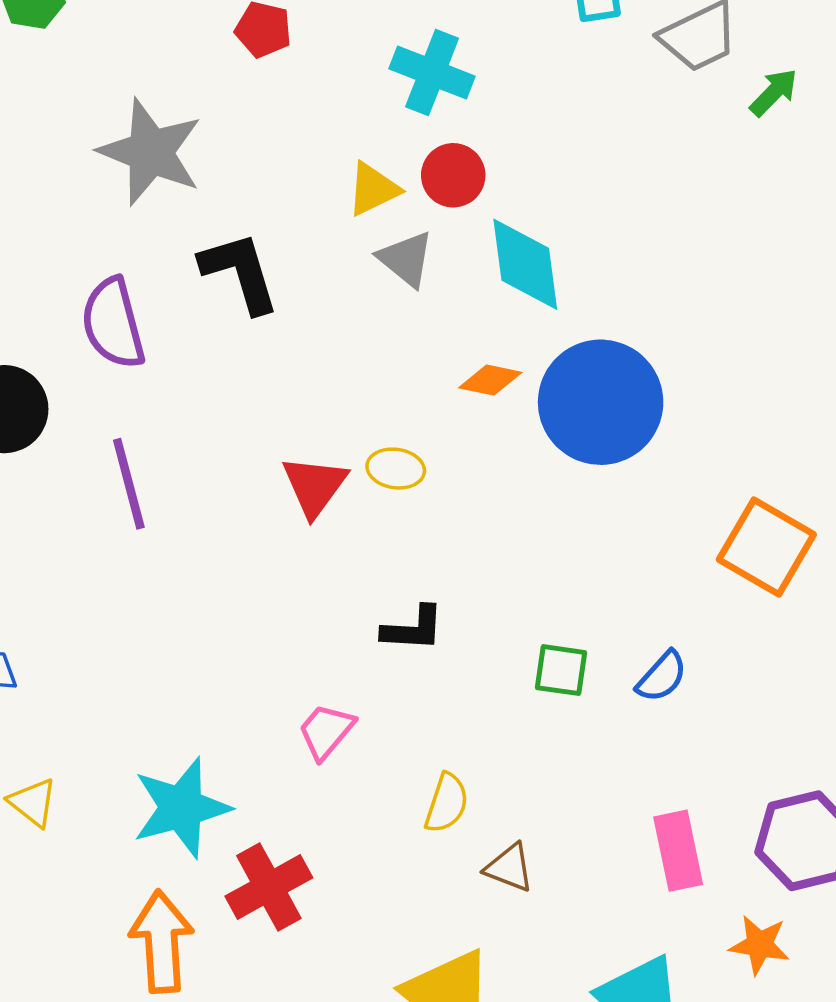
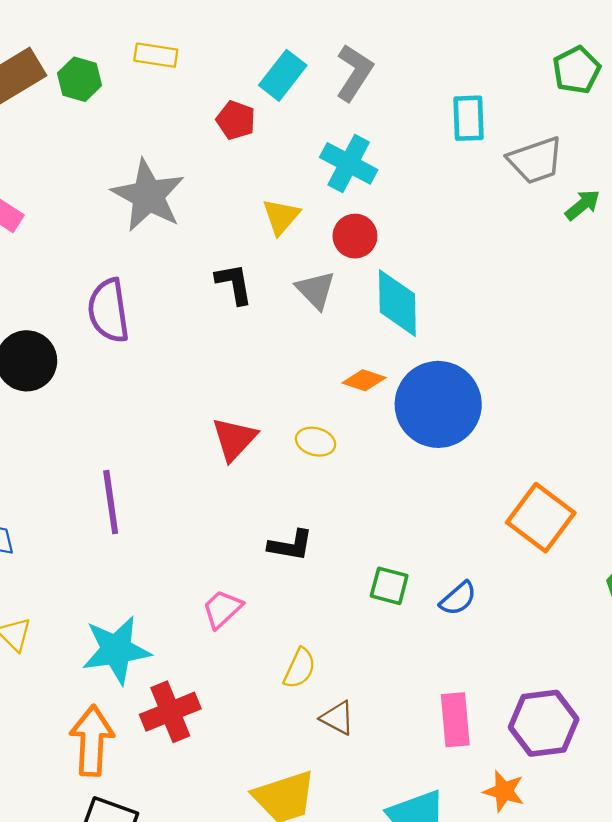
yellow triangle: (373, 189) -> (281, 217), moved, turned -30
black L-shape: (240, 272) -> (234, 284), moved, size x0.7
yellow ellipse: (396, 469) -> (316, 442), moved
purple line: (129, 484) -> (111, 502), moved

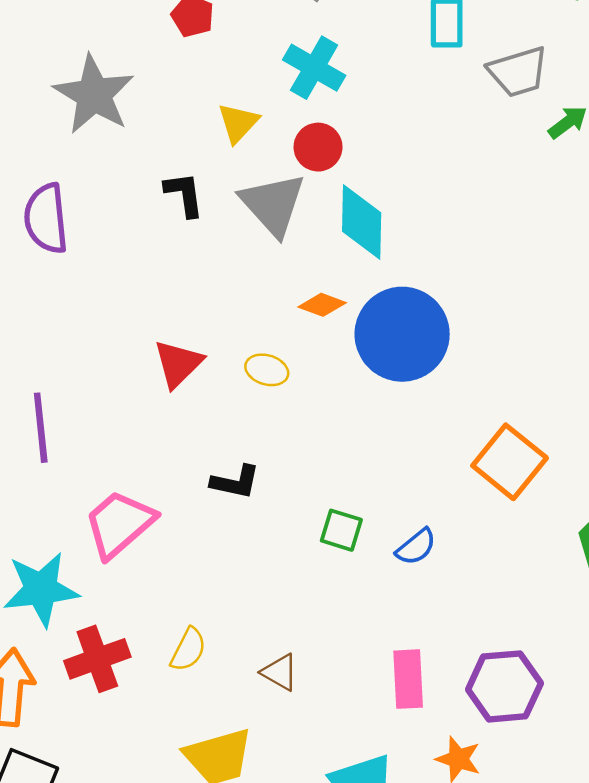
gray triangle: (316, 290) -> (273, 204), size x1.5
pink trapezoid: (222, 609) -> (119, 524), moved, size x1.6
yellow semicircle: (300, 668) -> (188, 650), moved

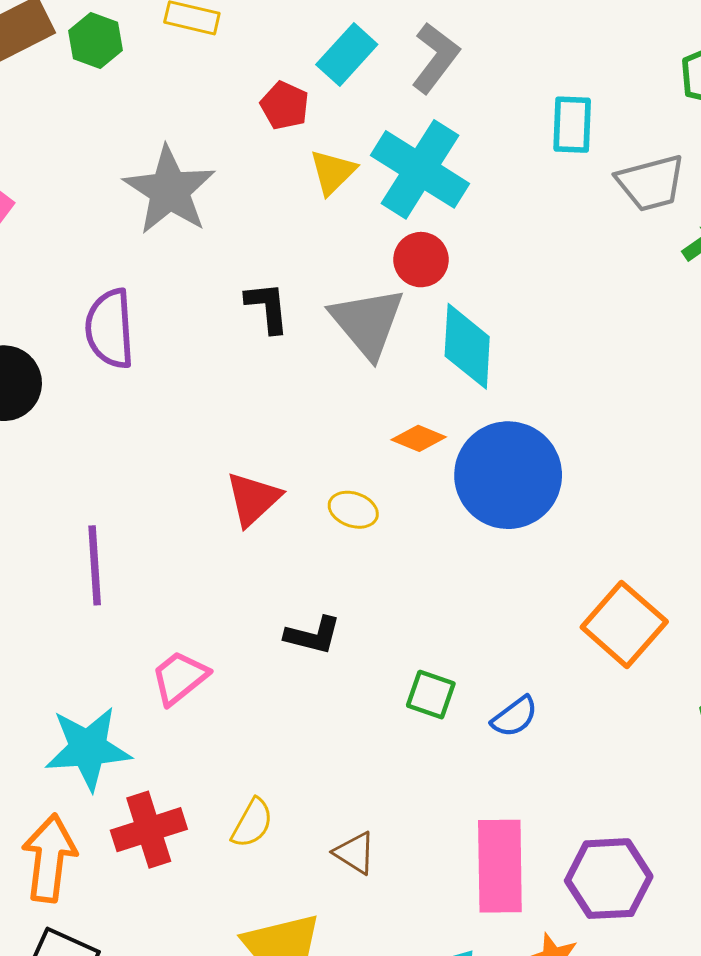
cyan cross: (314, 68) -> (420, 169), size x1.4
yellow triangle: (238, 123) -> (333, 172), moved
pink trapezoid: (119, 524) -> (180, 678), size x0.7
pink rectangle: (408, 679) -> (500, 866), size x1.4

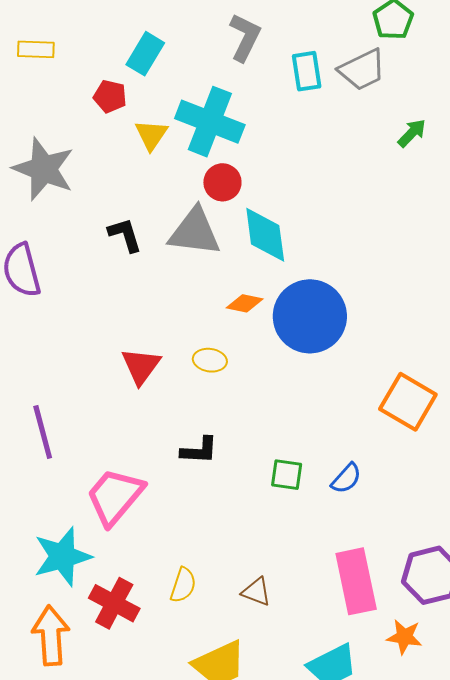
gray L-shape: (435, 58) -> (245, 37), moved
gray trapezoid: (651, 183) -> (362, 70), moved
gray triangle: (367, 322) -> (195, 232), turned -32
pink trapezoid: (180, 678) -> (115, 497), size x1.5
red cross: (149, 830) -> (114, 603), turned -33

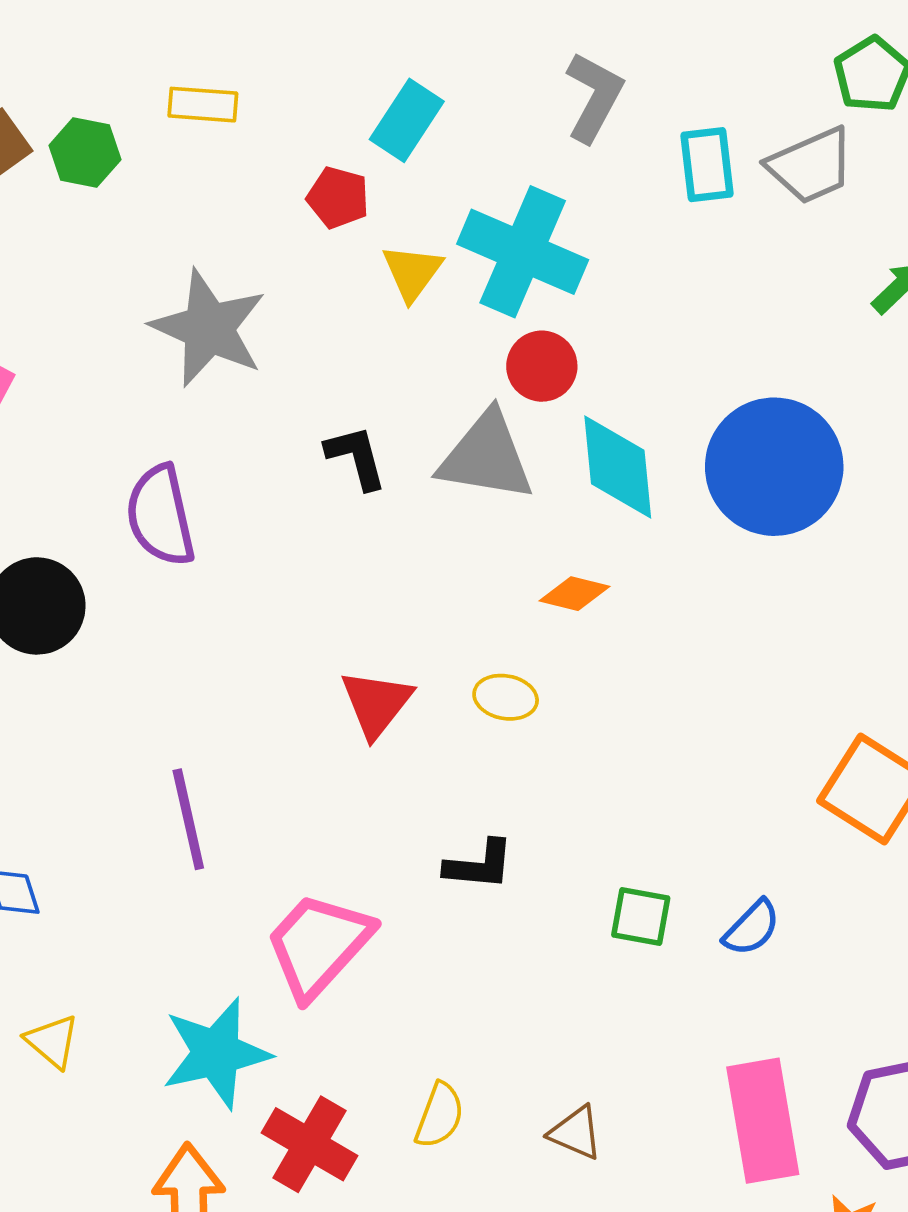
blue circle: (310, 316) -> (774, 467), moved

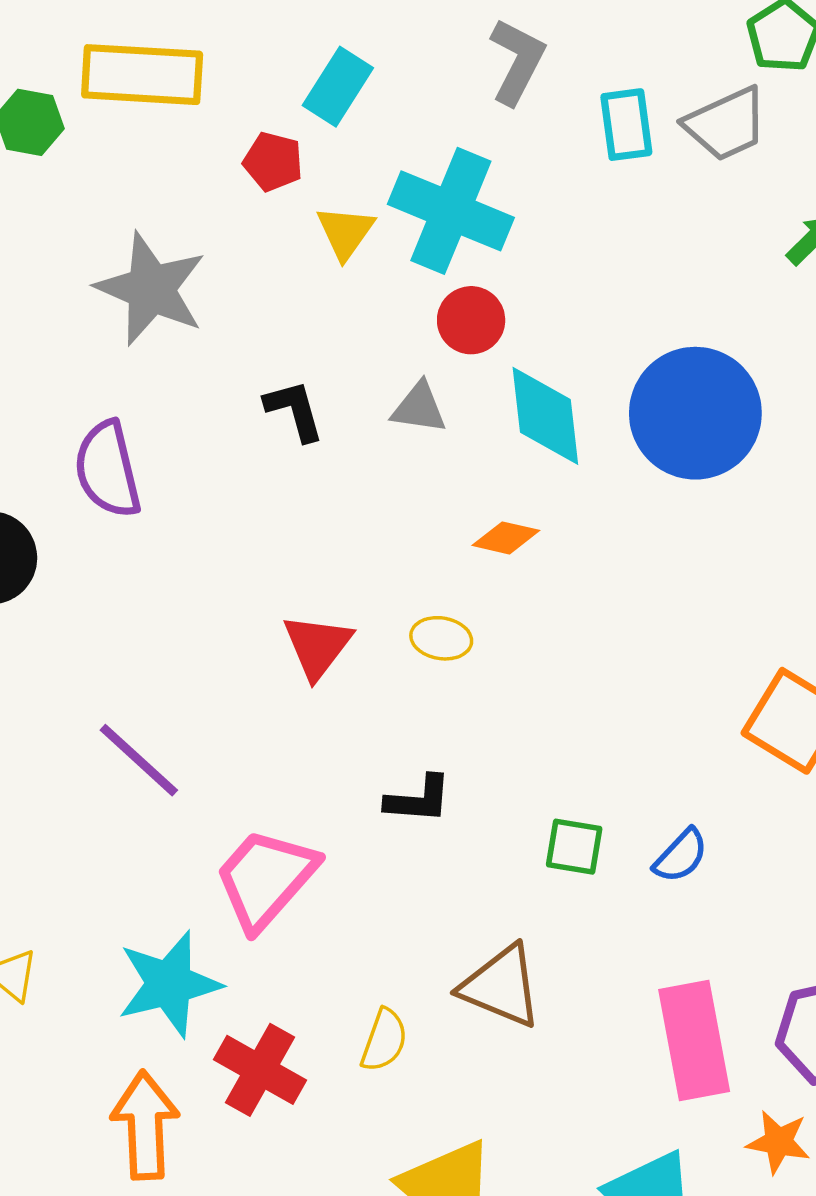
yellow rectangle: (203, 105) -> (142, 75), size x1.8
gray triangle: (486, 457) -> (419, 408), size x0.6
purple line: (188, 819) -> (139, 760), turned -34
brown triangle: (576, 1133) -> (501, 986), moved, size x1.6

